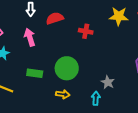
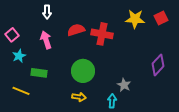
red semicircle: (55, 18) -> (76, 30), moved
red cross: (86, 31) -> (102, 34), size x1.5
green rectangle: (35, 73) -> (39, 73), moved

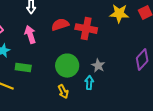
gray star: (124, 85) -> (98, 66), moved
yellow arrow: (79, 97) -> (63, 92), turned 56
cyan arrow: (112, 101) -> (89, 83), moved

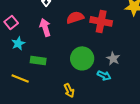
cyan arrow: (89, 83) -> (104, 75), turned 112
yellow arrow: (63, 92) -> (69, 90), moved

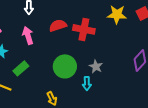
green rectangle: (38, 60) -> (21, 68), turned -49
cyan arrow: (104, 75) -> (87, 83), turned 64

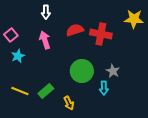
green rectangle: (21, 68) -> (46, 91), moved

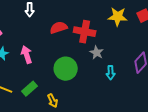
pink arrow: (45, 40) -> (27, 55), moved
gray star: (113, 71) -> (97, 53), moved
cyan arrow: (104, 88) -> (111, 73), moved

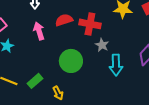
pink arrow: (27, 55) -> (39, 31), moved
cyan arrow: (111, 73) -> (116, 65), size x1.5

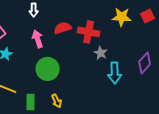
green circle: (71, 61) -> (48, 69), moved
green rectangle: (35, 81) -> (31, 102), moved, turned -49

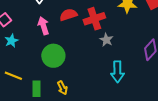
red cross: (89, 32) -> (94, 19), turned -30
cyan arrow: (115, 73) -> (117, 72), moved

